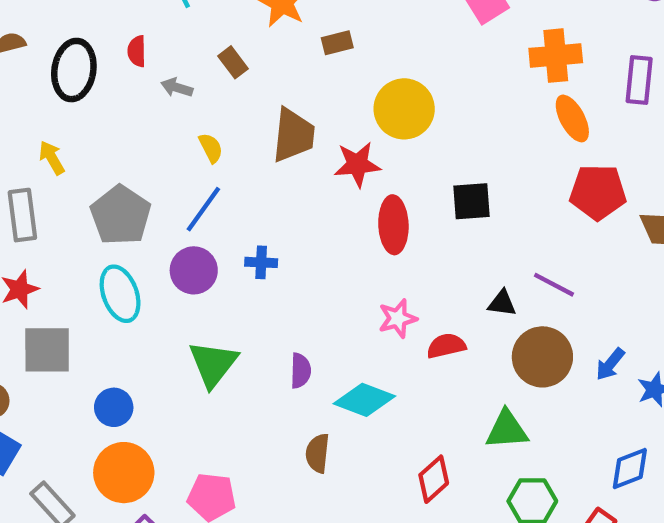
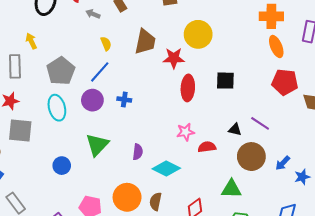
blue circle: (114, 407) -> (62, 166), moved
brown semicircle: (318, 453) -> (155, 202), moved
orange circle: (124, 473) -> (127, 197), moved

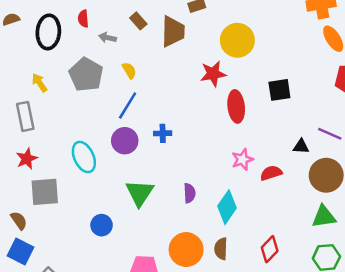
brown trapezoid: (145, 42) -> (173, 31), moved
gray pentagon: (61, 71) -> (86, 75), moved
cyan diamond: (166, 168) -> (227, 207), turned -72
green triangle: (231, 189) -> (324, 217), moved

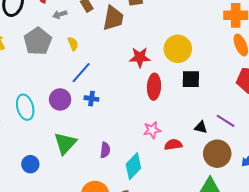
gray arrow: (107, 38) -> (60, 14), turned -40
yellow circle: (237, 40) -> (178, 49), moved
blue line: (128, 106) -> (81, 73), moved

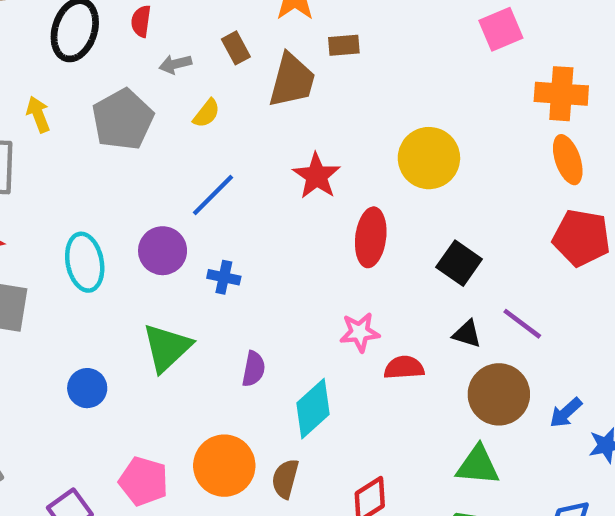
yellow semicircle: (73, 44) -> (207, 113), moved, turned 56
red star: (140, 57) -> (317, 176), moved, turned 30
black square: (191, 79) -> (459, 263), moved, turned 30
blue cross: (91, 99) -> (224, 277), moved

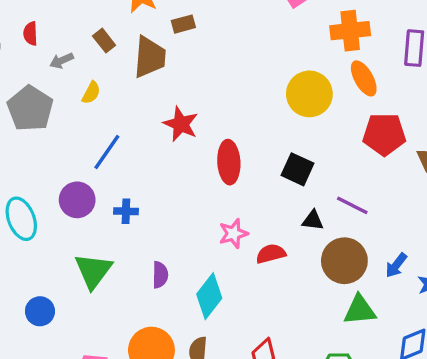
yellow circle: (429, 158) -> (309, 94), moved
green triangle: (478, 465) -> (360, 310), moved

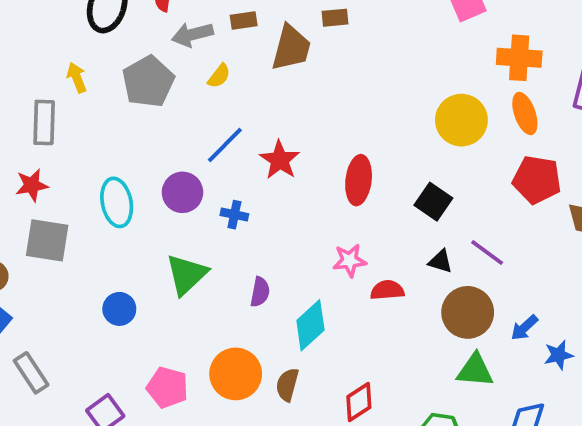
brown rectangle: (104, 41) -> (244, 21), turned -70
gray arrow: (62, 61) -> (192, 34), size x1.5
red star: (181, 124) -> (280, 160), moved

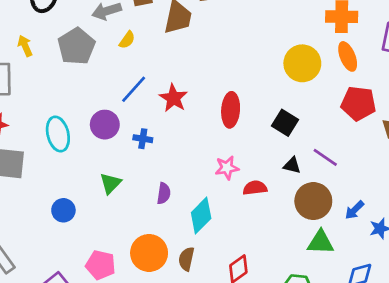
green triangle: (187, 274) -> (110, 183), size x0.7

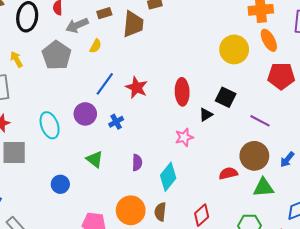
blue cross: (143, 139) -> (116, 122), turned -32
black triangle: (292, 165) -> (206, 115), moved, turned -40
green triangle: (110, 183) -> (95, 159), turned -30
red semicircle: (255, 188) -> (228, 173), moved

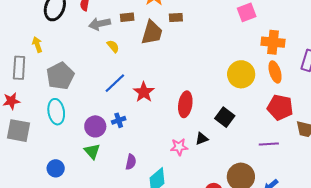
yellow semicircle: (95, 46) -> (113, 46), turned -80
gray pentagon: (57, 55) -> (60, 76), moved
purple circle: (85, 114) -> (95, 126), moved
black triangle: (206, 115) -> (202, 139), moved
purple line: (260, 121) -> (269, 144), moved, turned -42

